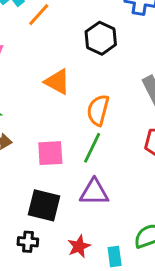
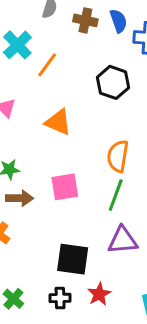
orange triangle: (57, 82) -> (58, 122), moved
pink square: (50, 153) -> (65, 187), moved
red star: (79, 246) -> (99, 294), moved

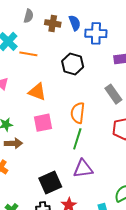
orange line: (47, 65) -> (28, 54), turned 66
pink square: (65, 187) -> (43, 123), moved
black square: (73, 259) -> (50, 182), turned -30

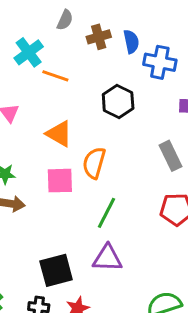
brown cross: (53, 23) -> (99, 37), turned -35
orange semicircle: (78, 113) -> (94, 163), moved

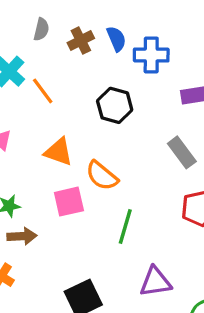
orange line: (55, 76) -> (43, 91), turned 45
orange semicircle: (94, 163) -> (102, 176), turned -56
purple triangle: (108, 258) -> (155, 282), moved

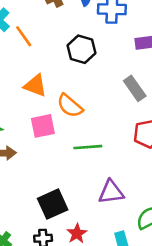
green line: (125, 226) -> (88, 147), turned 68

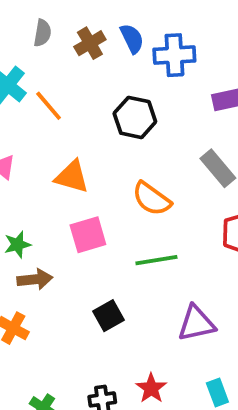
orange semicircle: (70, 106) -> (152, 199), moved
black square: (53, 204) -> (108, 316), moved, size x0.7

